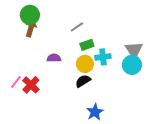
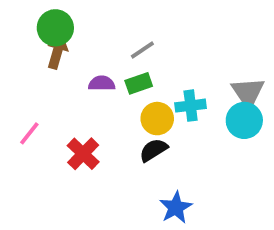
green rectangle: (87, 45) -> (139, 83), moved
purple semicircle: (54, 58) -> (102, 83), moved
pink line: (16, 82) -> (29, 133), moved
red cross: (31, 85) -> (83, 154), moved

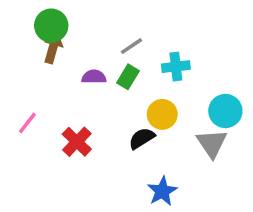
green rectangle: (139, 83) -> (128, 77), turned -40
gray triangle: (248, 93) -> (212, 143), moved
cyan cross: (191, 106) -> (176, 67), moved
yellow circle: (157, 119) -> (162, 114), moved

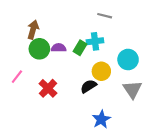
green circle: (51, 26) -> (39, 49), moved
gray line: (131, 46) -> (105, 16), moved, turned 48
cyan cross: (176, 67) -> (95, 41), moved
cyan circle: (225, 111) -> (128, 60), moved

